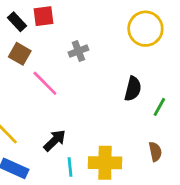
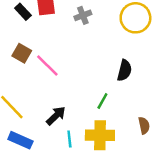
gray cross: (78, 51) -> (83, 15), moved
brown square: (20, 54) -> (22, 53), moved
green line: (159, 107) -> (102, 101), moved

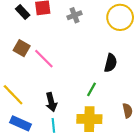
black arrow: (56, 116) -> (51, 102), turned 120
cyan line: (69, 139) -> (53, 125), moved

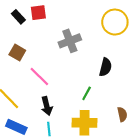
gray cross: (75, 15) -> (70, 41), moved, size x1.5
pink line: (44, 59) -> (39, 77), moved

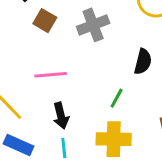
brown square: (17, 52) -> (45, 21), moved
pink line: (39, 77) -> (51, 75), turned -50

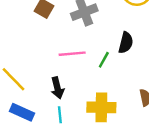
pink line: (51, 75) -> (72, 54), moved
green line: (117, 98) -> (104, 60), moved

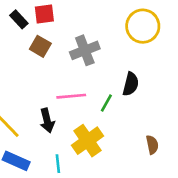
black arrow: (57, 88) -> (47, 120), moved
yellow cross: (101, 107) -> (88, 141), moved, turned -36

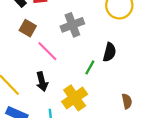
brown square: (40, 46) -> (28, 28), moved
pink line: (71, 96) -> (47, 51), moved, turned 50

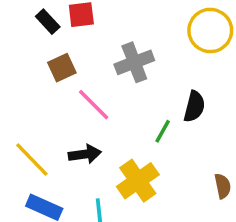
brown square: (28, 28) -> (62, 68), turned 35
black arrow: (42, 82) -> (85, 154), turned -84

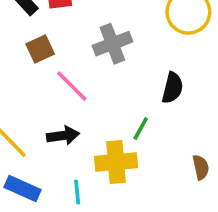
green line: (163, 131) -> (141, 128), moved
yellow cross: (138, 181) -> (116, 162), turned 30

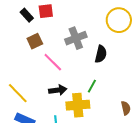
black semicircle: (172, 88) -> (101, 54), moved
black arrow: (63, 136) -> (58, 90), moved

